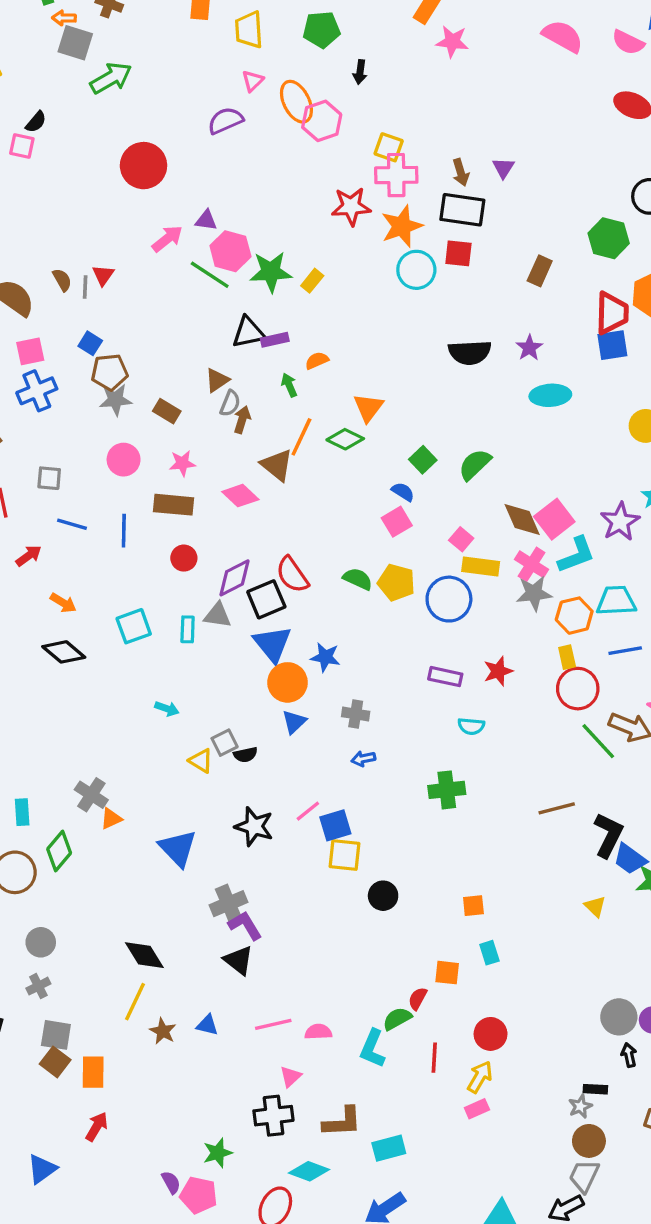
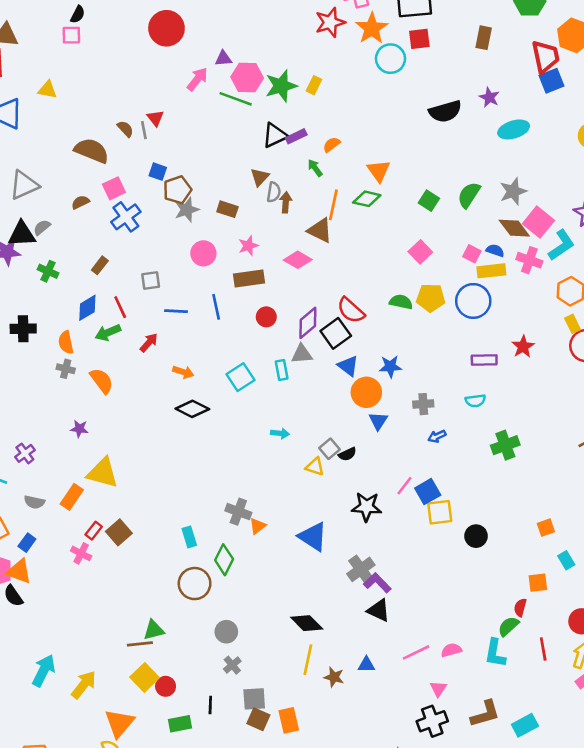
blue semicircle: (403, 492) -> (495, 251), moved
gray star: (534, 593) -> (513, 191), moved
blue triangle: (272, 644) -> (348, 366), size x0.7
cyan semicircle: (471, 726) -> (475, 401), moved

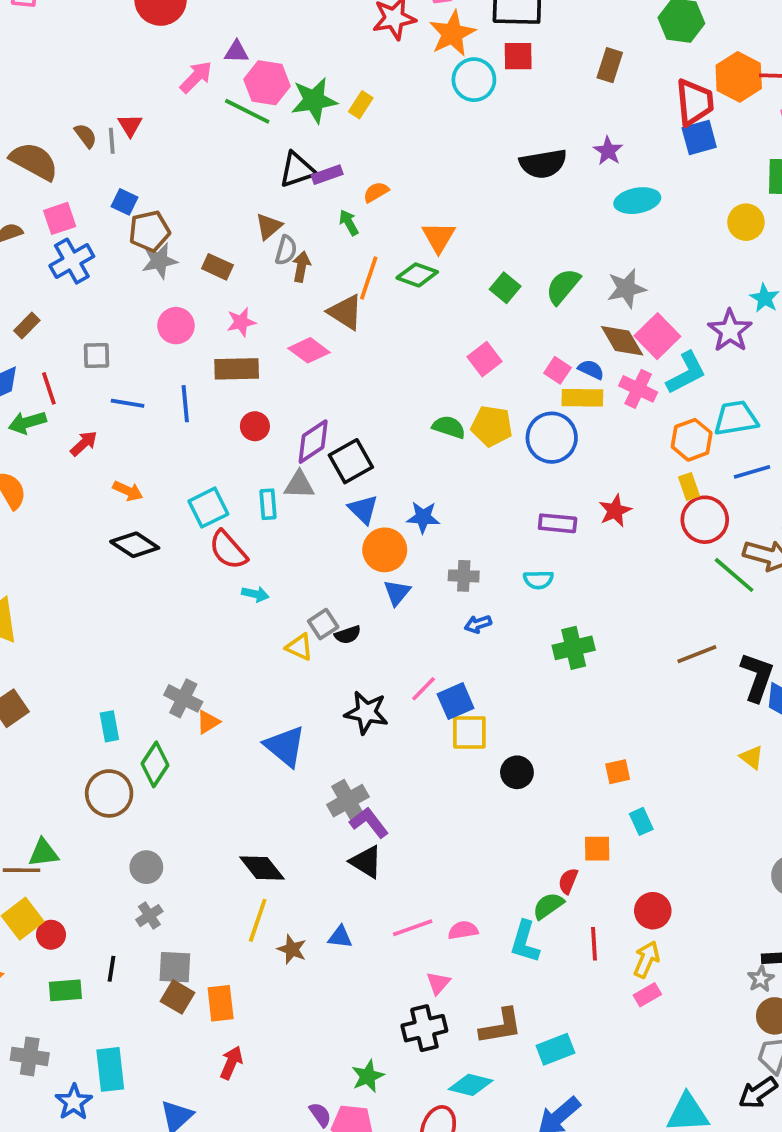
red semicircle: (351, 310) -> (228, 550), moved

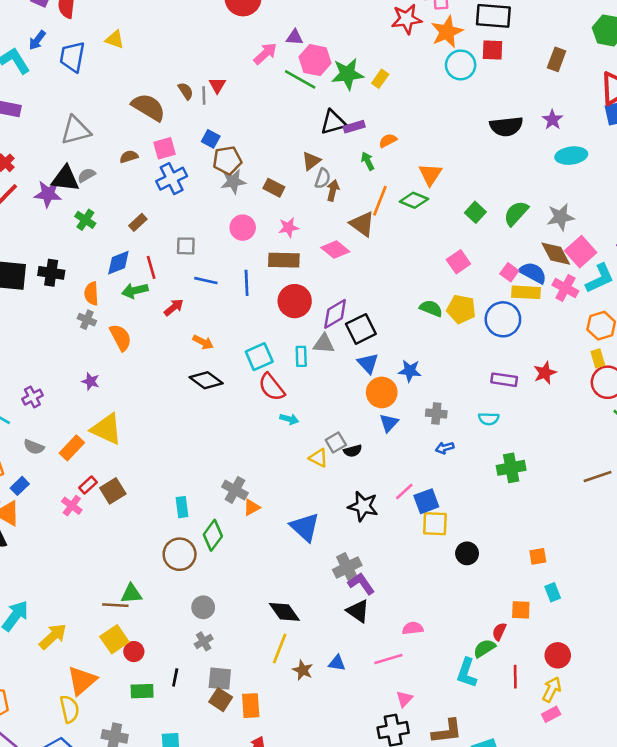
blue semicircle: (591, 370) -> (533, 273), size x1.5
red circle: (255, 426) -> (295, 301), size x1.6
pink semicircle: (463, 930) -> (413, 628), moved

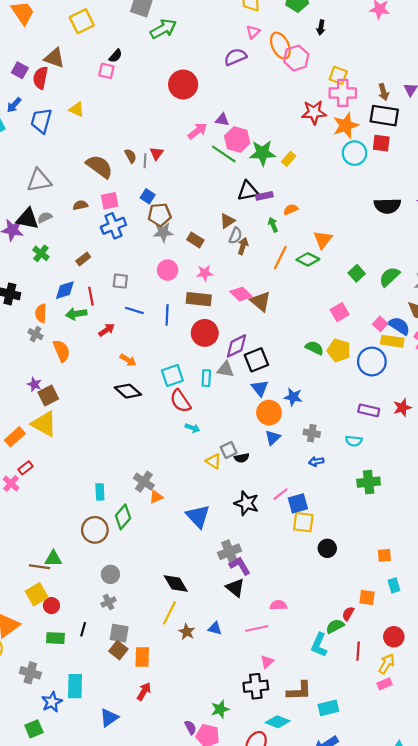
brown triangle: (362, 224) -> (261, 301), moved
brown square: (113, 491) -> (48, 395), moved

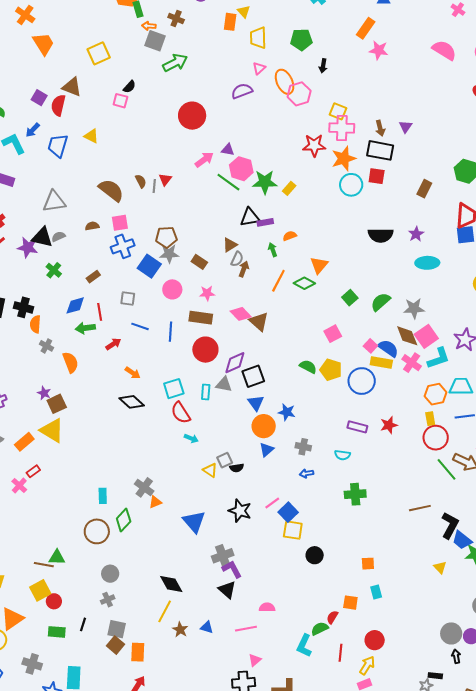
blue square: (148, 196) -> (149, 266), moved, size x1.6
orange semicircle: (41, 313) -> (35, 324), moved
blue square: (298, 503) -> (288, 512), turned -30

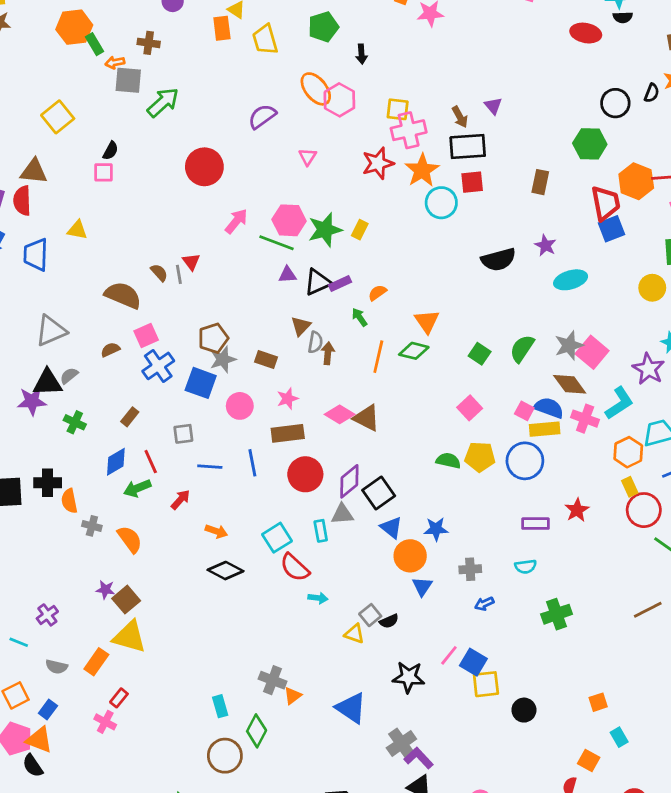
pink triangle: (259, 68) -> (308, 157), moved
purple triangle: (228, 150) -> (287, 275), moved
pink square: (426, 336) -> (592, 352), moved
orange square: (350, 603) -> (589, 760), turned 35

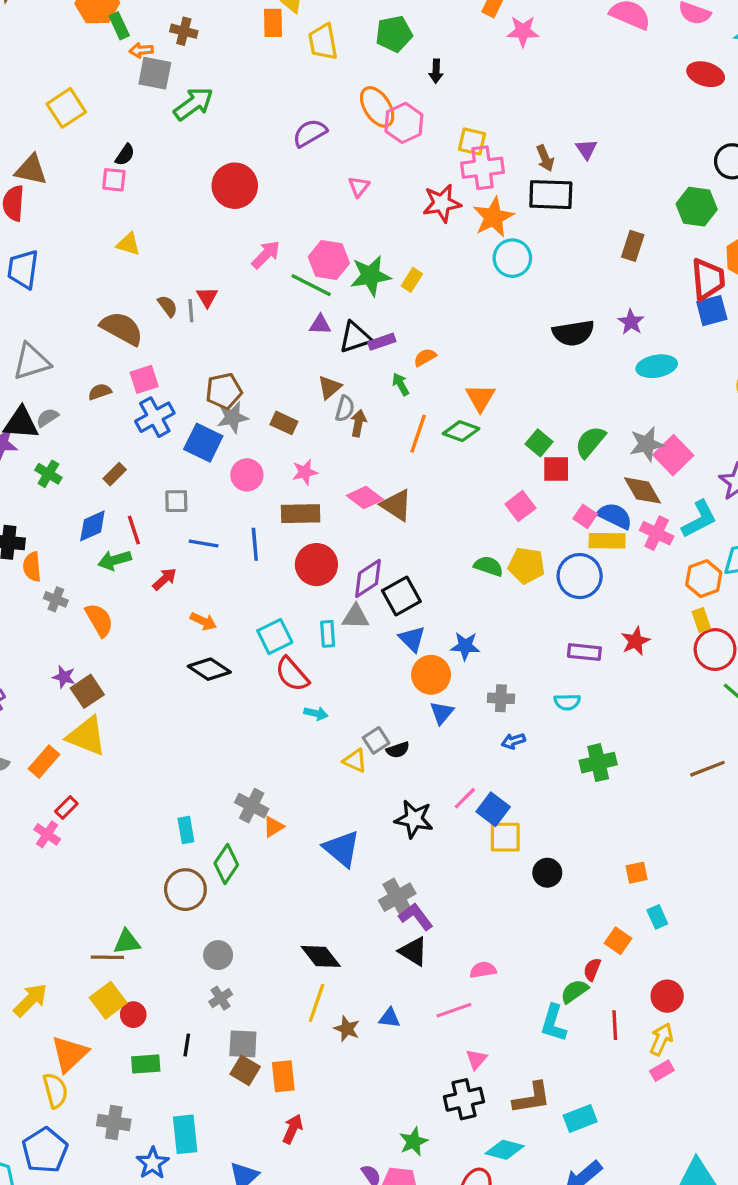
red square: (472, 182) -> (556, 469), moved
yellow triangle: (77, 230) -> (128, 244), moved

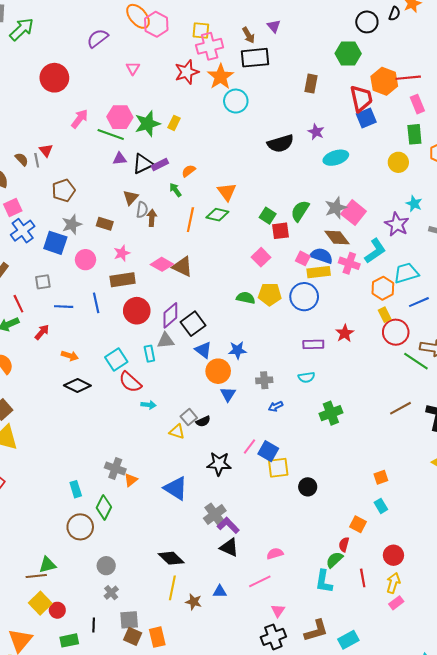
brown pentagon: (224, 391) -> (64, 190), moved
orange square: (637, 873) -> (381, 477), moved

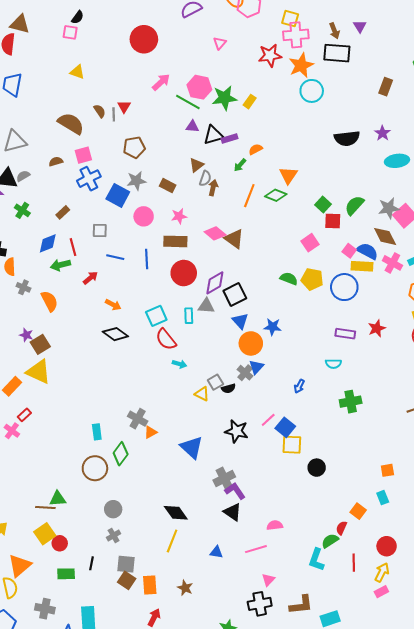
green arrow: (175, 190) -> (240, 165), turned -112
gray cross: (264, 380) -> (245, 373), moved, turned 35
blue arrow: (276, 406) -> (299, 386), turned -48
brown star: (194, 602) -> (185, 588), moved

